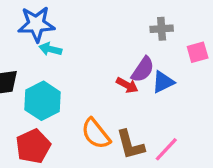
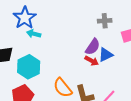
blue star: (36, 24) -> (25, 18), turned -30
red arrow: (127, 85) -> (92, 61), moved

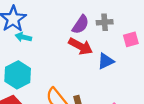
purple semicircle: (93, 47) -> (81, 25), moved
red arrow: (92, 61) -> (81, 46), moved, size x1.5

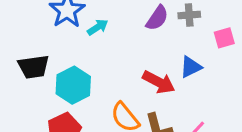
cyan arrow: (23, 37) -> (98, 27), moved, turned 133
red arrow: (81, 46) -> (159, 82), moved

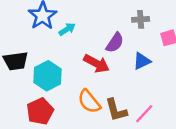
purple semicircle: (157, 18) -> (115, 43), moved
red arrow: (159, 82) -> (96, 63), moved

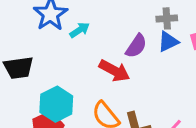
blue triangle: (142, 61) -> (168, 42), moved
cyan hexagon: (47, 76) -> (56, 104), moved

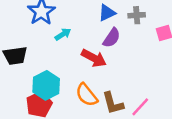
cyan arrow: (80, 30) -> (63, 34), moved
blue triangle: (168, 42) -> (107, 13), moved

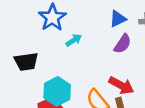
red arrow: (94, 58) -> (121, 85), moved

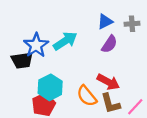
blue star: (52, 18) -> (36, 45), moved
cyan arrow: (74, 40) -> (65, 41), size x1.6

